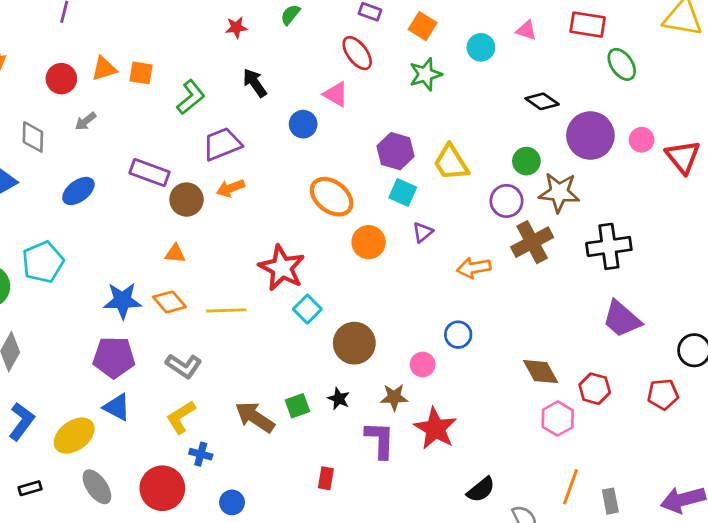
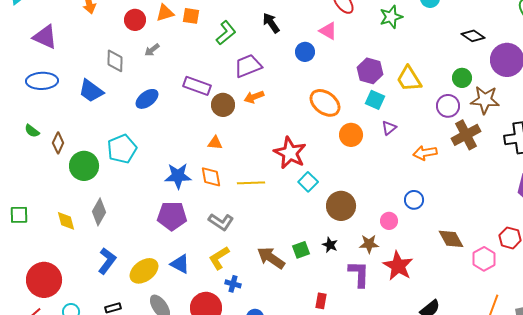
orange diamond: (169, 302) -> (211, 177), turned 30
brown diamond: (541, 372) -> (451, 239), moved
blue triangle: (117, 407) -> (180, 264), moved

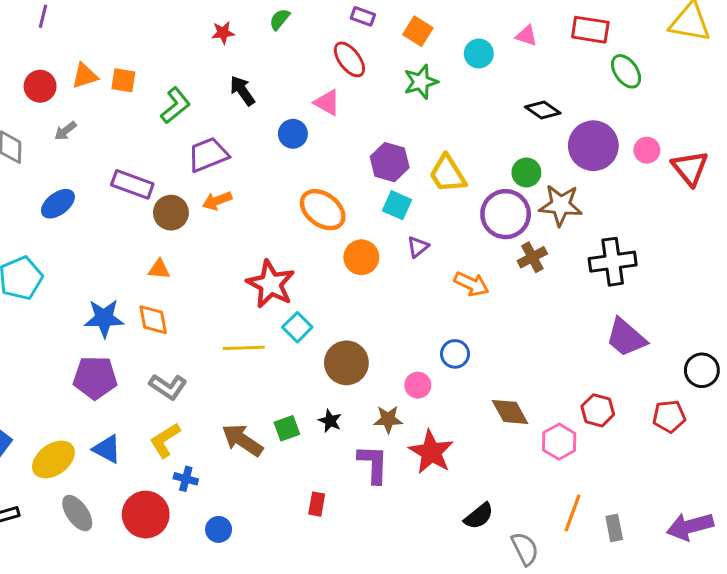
purple circle: (448, 106) -> (506, 214), size x1.4
brown cross: (466, 135) -> (532, 257), size x0.7
orange arrow: (425, 153) -> (471, 284), turned -145
yellow line: (251, 183) -> (244, 348), moved

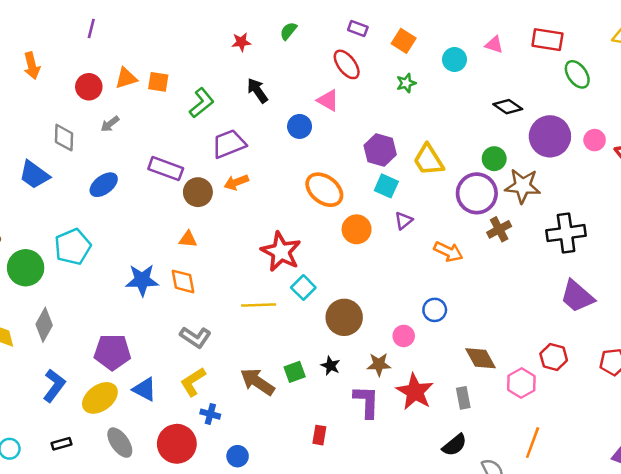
green star: (421, 82) -> (406, 83), size x0.7
purple pentagon: (95, 378) -> (112, 352), moved
gray rectangle: (614, 528) -> (463, 398), moved

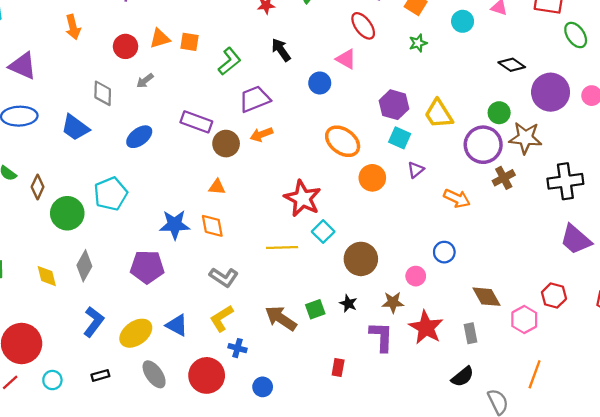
purple pentagon: (112, 352) -> (147, 267), moved

